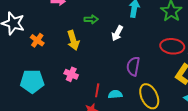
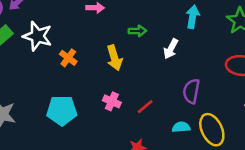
red line: (97, 90) -> (145, 107), moved, turned 40
cyan semicircle: (115, 94) -> (181, 127), moved

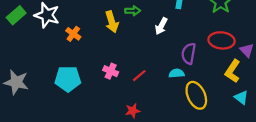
yellow arrow: (114, 58) -> (112, 22), moved
purple semicircle: (191, 91) -> (189, 54), moved
cyan semicircle: (181, 127) -> (177, 73), moved

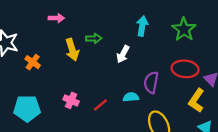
cyan semicircle: (177, 73) -> (131, 97), moved

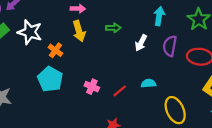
yellow arrow: (72, 50) -> (79, 31), moved
purple semicircle: (151, 82) -> (170, 46), moved
cyan pentagon: (27, 108) -> (50, 79), moved, turned 30

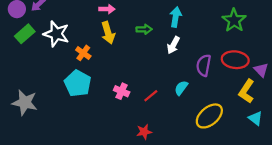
cyan arrow: (159, 16) -> (176, 17), moved
purple semicircle: (170, 46) -> (204, 65), moved
cyan semicircle: (148, 83) -> (181, 88), turned -48
yellow ellipse: (175, 110) -> (209, 116), turned 75

